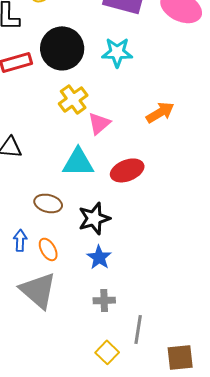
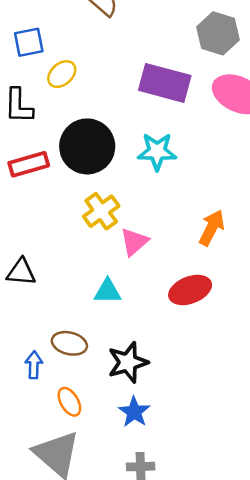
orange arrow: (160, 112) -> (212, 228), turned -32
cyan triangle: (78, 162) -> (108, 291), size x0.7
red ellipse: (127, 170) -> (190, 290), moved
blue arrow: (20, 240) -> (34, 365), moved

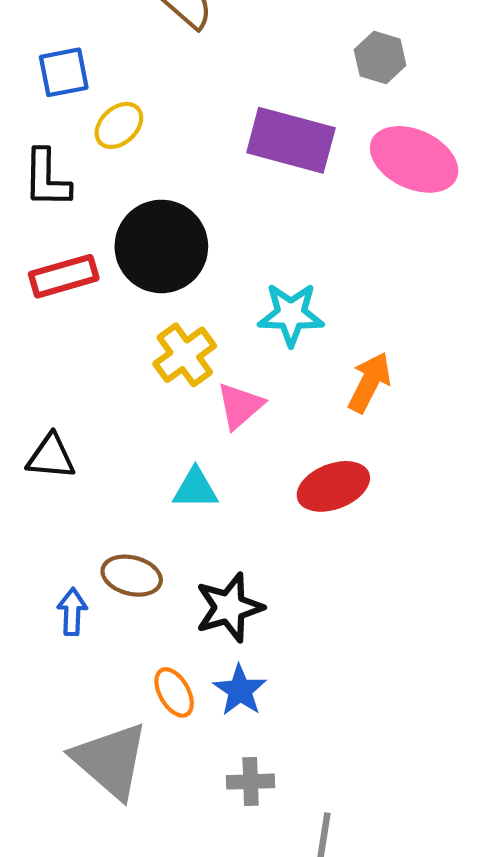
gray hexagon: (218, 33) -> (380, 57), size x0.7
cyan star: (157, 152) -> (291, 314), moved
orange ellipse: (69, 402) -> (174, 692), moved

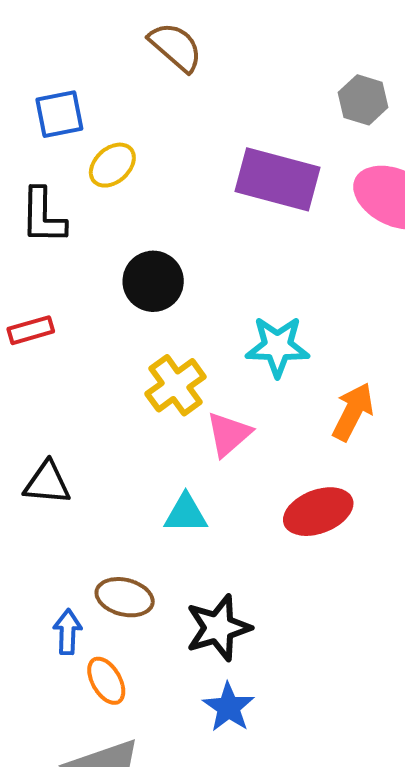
black circle: (161, 246) -> (153, 281), size x0.7
red rectangle: (64, 276) -> (31, 330), moved, size x0.7
orange ellipse: (174, 692) -> (106, 681), moved

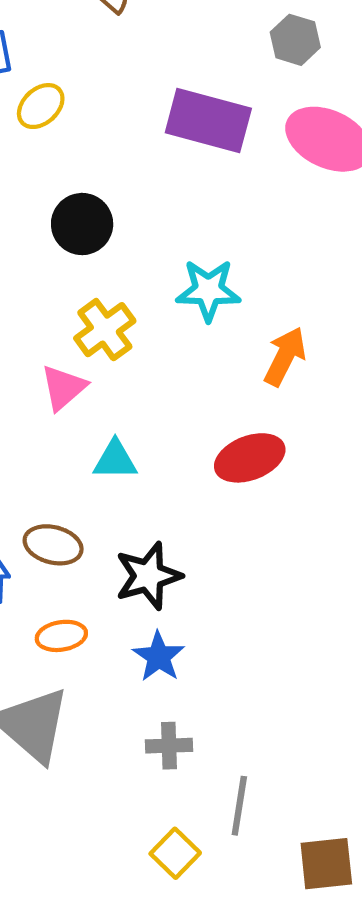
pink triangle: (229, 434) -> (63, 388), moved
orange ellipse: (106, 681) -> (61, 636), moved, turned -69

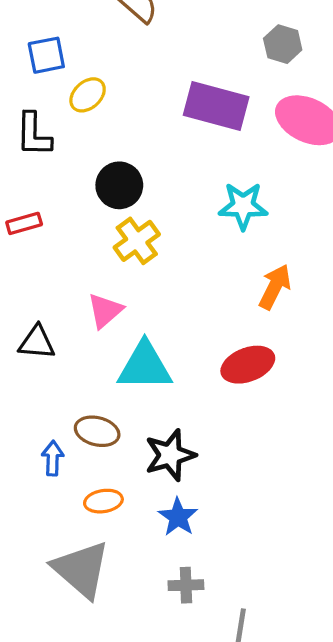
cyan star: (208, 290) -> (243, 206), moved
yellow cross: (105, 330) -> (137, 241), moved
cyan triangle: (115, 460) -> (145, 366), size x1.6

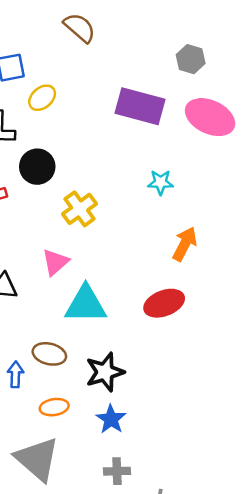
black circle: (119, 185) -> (37, 167), moved
cyan star: (243, 206) -> (161, 182), size x0.7

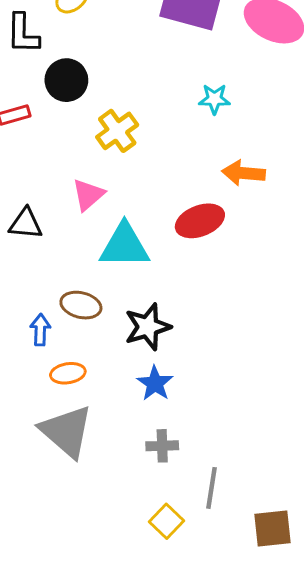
orange arrow: (185, 244) -> (243, 173), turned -112
red ellipse: (164, 303) -> (200, 221), moved
orange ellipse: (54, 407) -> (68, 373), moved

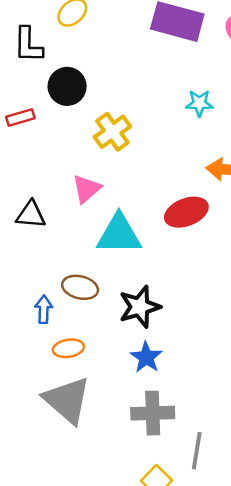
gray cross: (162, 446) -> (153, 413), size x1.5

